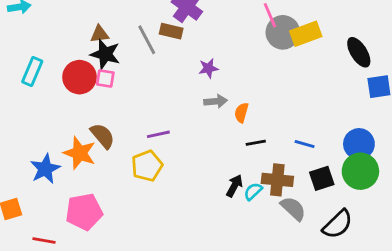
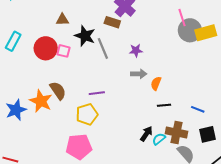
gray line: (147, 40) -> (103, 48), moved
black star: (105, 54) -> (85, 36), moved
pink pentagon: (84, 212) -> (79, 147), moved

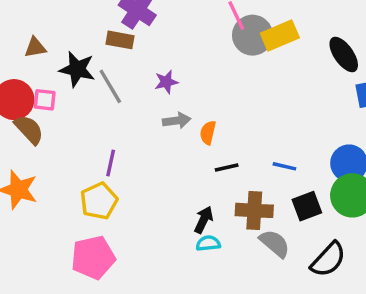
brown semicircle: (58, 91) -> (29, 129), moved
purple line: (97, 93) -> (111, 163), turned -63
cyan semicircle: (159, 139) -> (208, 243), moved, turned 40

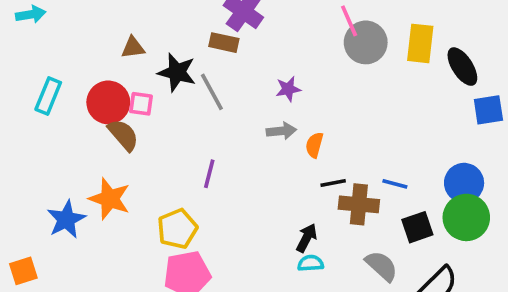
yellow rectangle: (280, 36) -> (420, 43), moved, turned -63
purple star: (166, 82) -> (288, 89), moved
yellow pentagon: (99, 201) -> (177, 229), moved
brown cross: (254, 210) -> (359, 204), moved

